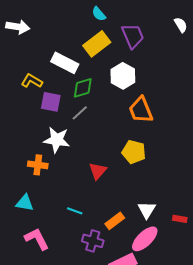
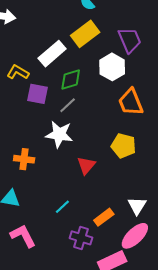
purple trapezoid: (133, 36) -> (130, 40), moved
white rectangle: (65, 63) -> (52, 54), turned -68
white star: (57, 140) -> (59, 134), moved
cyan line: (75, 211) -> (62, 207), turned -63

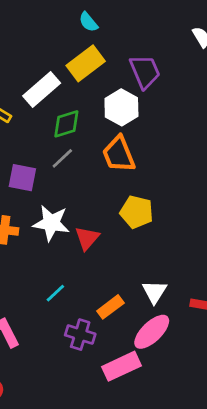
purple square: (38, 94) -> (22, 178), moved
orange trapezoid: (131, 102) -> (119, 154), moved
white star: (59, 134) -> (51, 223), moved

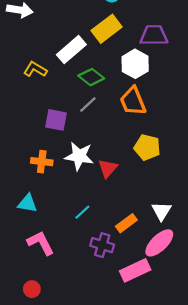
purple trapezoid: (145, 72) -> (154, 35), turned -68
green diamond: (66, 124) -> (91, 77), turned 55

